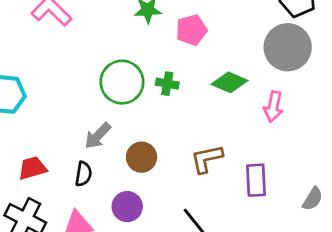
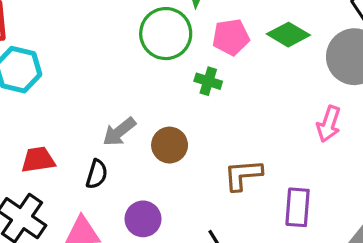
pink pentagon: (192, 30) -> (231, 37), moved
green circle: (122, 82) -> (166, 34), moved
green diamond: (230, 82) -> (288, 35), moved
brown circle: (142, 157) -> (170, 145), moved

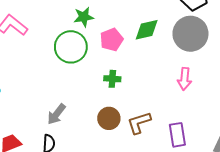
green diamond: (288, 35) -> (147, 30), turned -30
green cross: (208, 81) -> (112, 79), moved
brown circle: (170, 145) -> (109, 118), moved

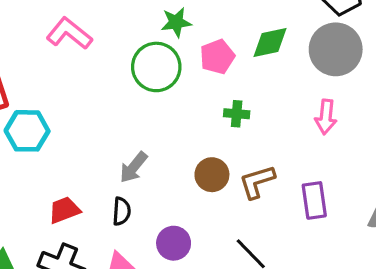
green cross: (112, 79) -> (237, 114), moved

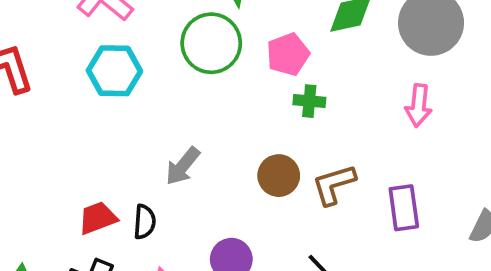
pink pentagon: (217, 57) -> (288, 54), moved
cyan hexagon: (27, 131) -> (114, 71), moved
black semicircle: (122, 211) -> (145, 222), moved

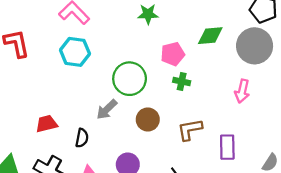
green circle: (211, 43) -> (130, 79), moved
brown circle: (279, 176) -> (148, 120), moved
red trapezoid: (98, 218) -> (47, 124), moved

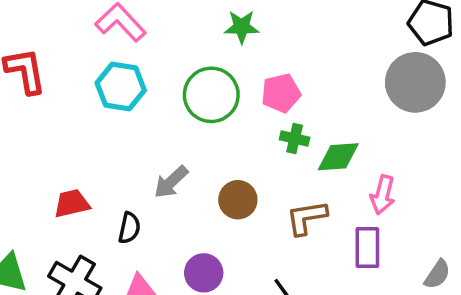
green diamond: (210, 36) -> (338, 157), moved
green circle: (130, 79) -> (211, 95), moved
pink arrow: (242, 91) -> (383, 195), moved

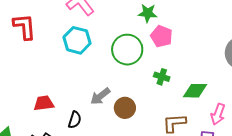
pink pentagon: (281, 93) -> (161, 36), moved, turned 30
green cross: (295, 138) -> (162, 77), moved
brown circle: (238, 200) -> (125, 108), moved

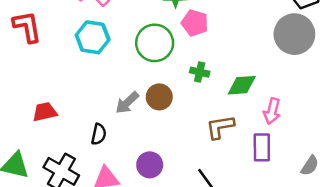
red trapezoid: (44, 103) -> (45, 112), moved
brown circle: (125, 108) -> (159, 97), moved

